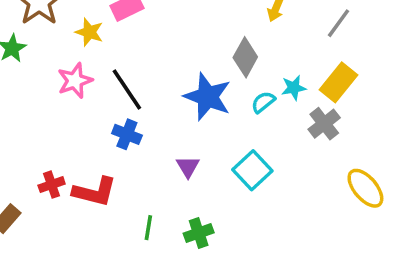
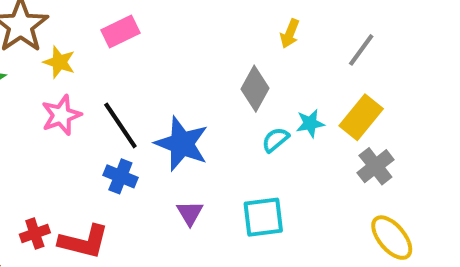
yellow star: (89, 32) -> (59, 62), moved
blue star: (208, 97) -> (182, 144), moved
gray cross: (324, 124) -> (375, 166), moved
cyan square: (252, 170) -> (263, 217), turned 36

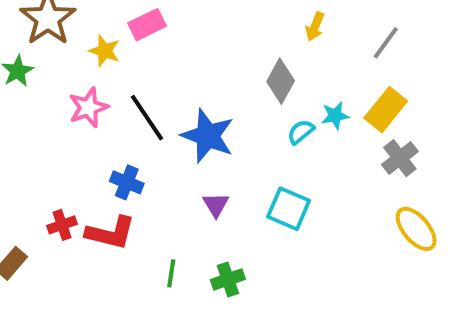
yellow star: (59, 62) -> (105, 51), moved
blue cross: (120, 176) -> (127, 182), moved
cyan square: (263, 217) -> (289, 209), turned 30

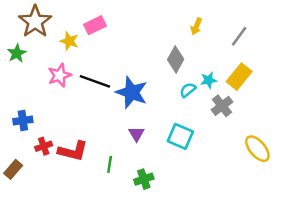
black line: (147, 118) -> (95, 81), turned -36
gray cross: (400, 158) -> (222, 106), moved
blue cross: (127, 182) -> (23, 120), moved, turned -30
green line: (171, 273) -> (110, 164), moved

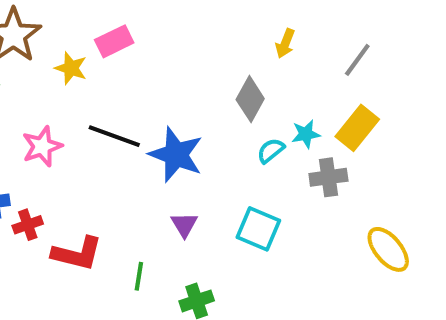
pink star: (60, 75) -> (42, 146), moved
gray cross: (222, 106) -> (328, 177), turned 30
red cross: (44, 146) -> (28, 225), moved

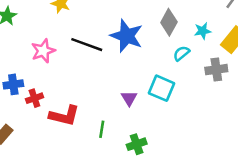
cyan star: (306, 134) -> (203, 31), moved
blue star: (176, 155) -> (127, 36), moved
cyan square: (258, 229) -> (161, 88), moved

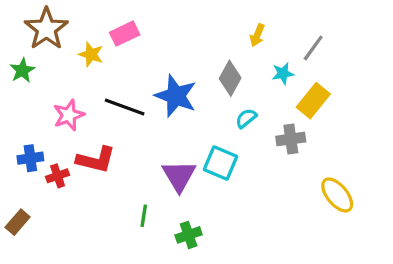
cyan star: (203, 31) -> (283, 74), moved
purple triangle: (129, 98) -> (179, 176), size x1.6
red L-shape: (64, 116) -> (96, 160), moved

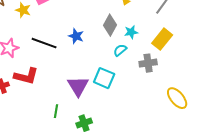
cyan star: (283, 74) -> (131, 32), moved
blue star: (176, 96) -> (76, 36), size x0.6

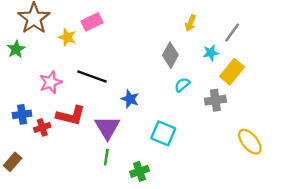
cyan star: (131, 32) -> (211, 53), moved
blue star: (76, 36) -> (130, 99), moved
cyan square: (104, 78) -> (163, 133), moved
purple triangle: (78, 86) -> (107, 127), moved

